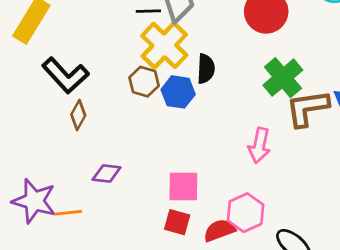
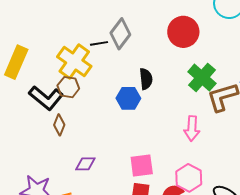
yellow cross: (164, 45) -> (74, 61), moved
brown hexagon: (144, 82) -> (68, 87), moved

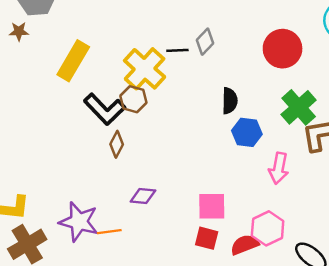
gray diamond: (120, 34) -> (205, 42), size x0.7
blue hexagon: (128, 98) -> (247, 132), moved

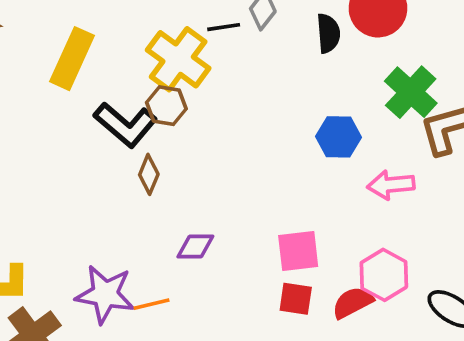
black semicircle: (230, 101) -> (328, 33), moved
pink arrow: (279, 168) -> (391, 185), turned 80

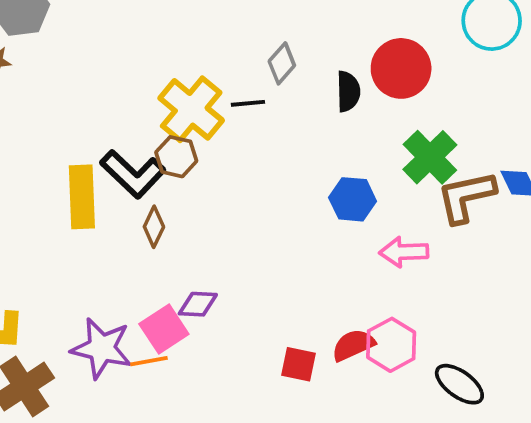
black line: (224, 27) -> (248, 103), moved
yellow rectangle: (72, 59) -> (82, 197), moved, turned -30
pink square: (298, 251) -> (164, 329), moved, turned -30
red semicircle: (353, 302) -> (353, 345), moved

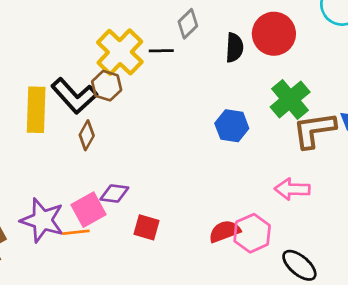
pink arrow: (404, 252) -> (292, 189), moved
red square: (298, 364) -> (146, 227), moved

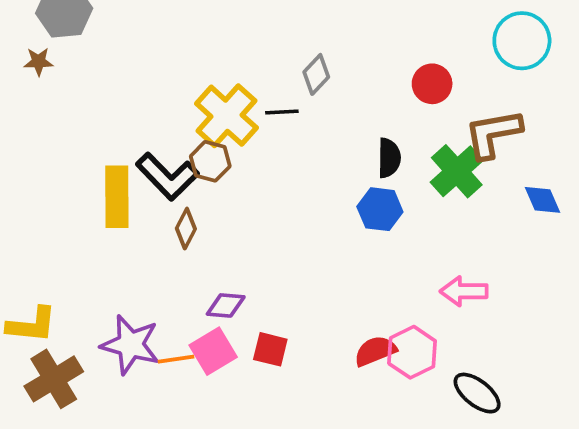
red circle: (274, 34) -> (432, 84), size x0.7
black semicircle: (234, 48) -> (389, 158), moved
brown L-shape: (314, 130) -> (493, 134), moved
pink square: (88, 210) -> (213, 351), moved

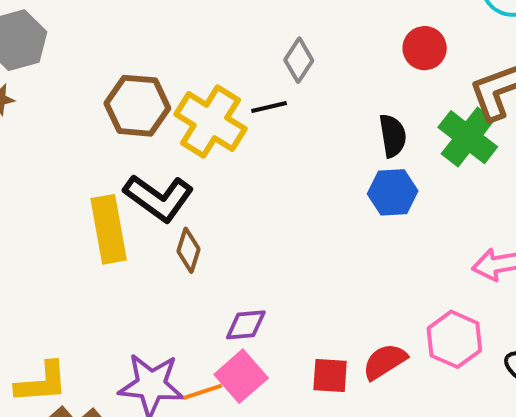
brown hexagon: (210, 161) -> (137, 106), moved, size x1.4
red square: (270, 349) -> (330, 375), moved
red semicircle: (375, 351) -> (385, 362), moved

